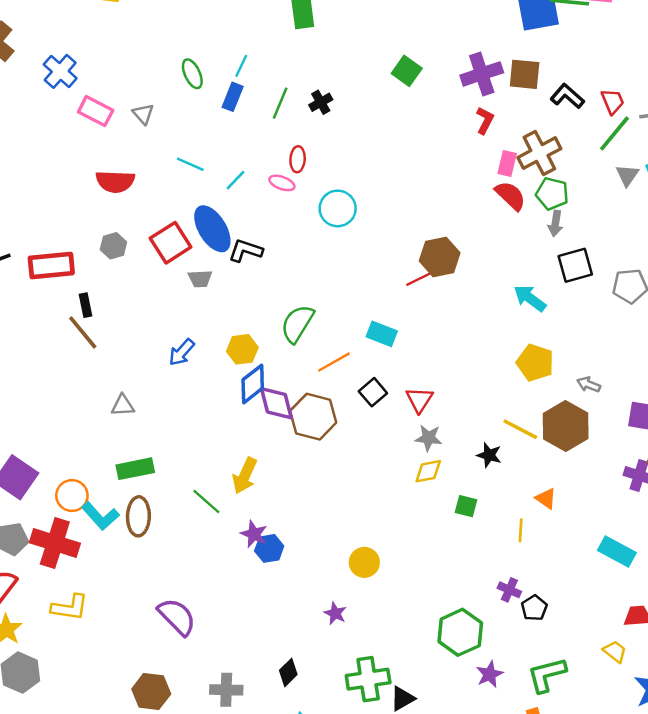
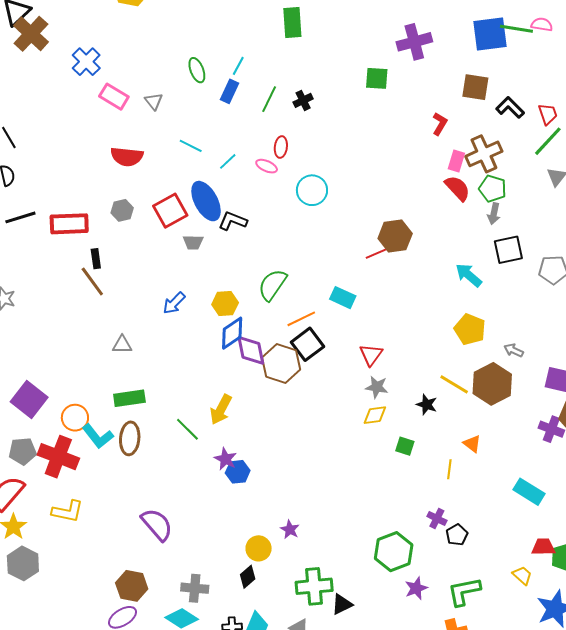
green square: (407, 71) -> (377, 78), turned -35
purple cross: (482, 74) -> (414, 42), moved
black square: (373, 392) -> (308, 344), moved, size x1.4
yellow circle: (364, 562) -> (259, 548), moved

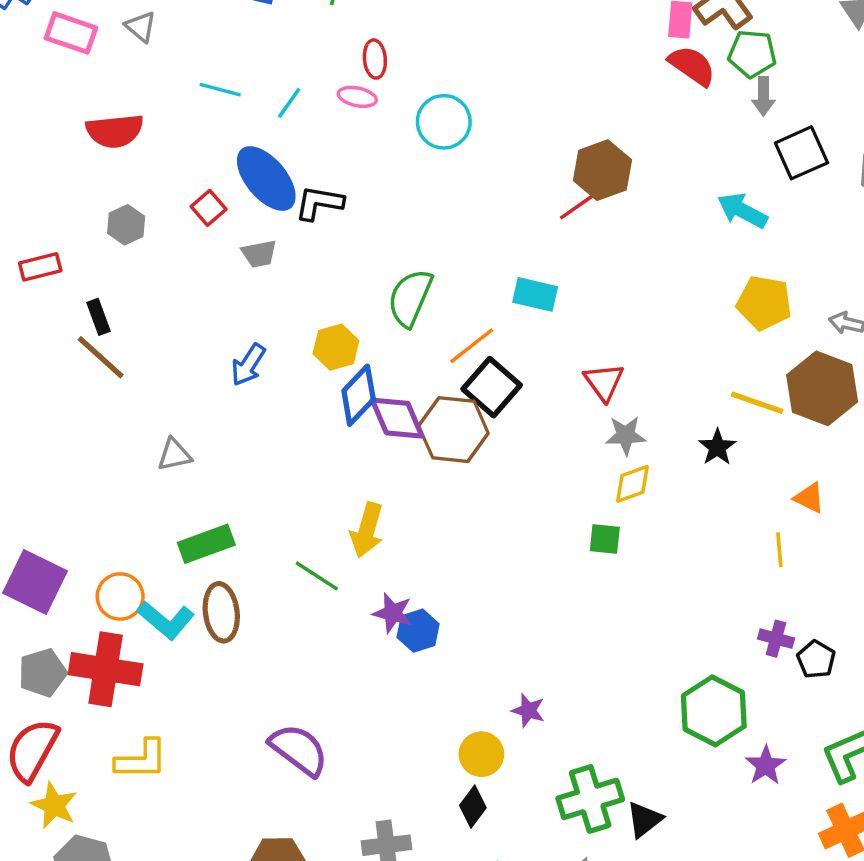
red square: (170, 211) -> (209, 208), size x0.6
red rectangle: (69, 224) -> (40, 267), size x0.6
black star: (427, 405) -> (717, 447), turned 30
green square: (405, 446) -> (605, 539), moved

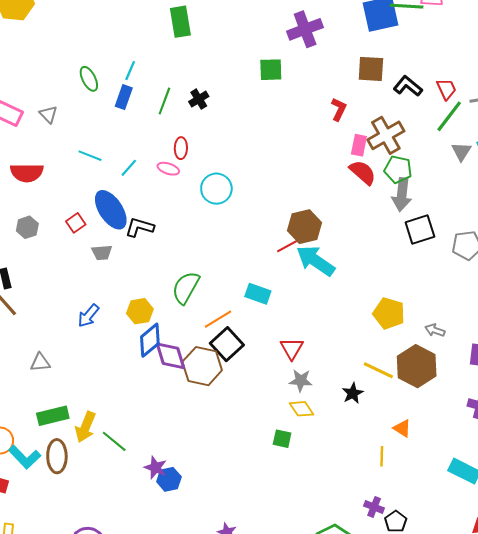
gray arrow: (763, 96) -> (402, 195), size x1.5
cyan arrow: (742, 211) -> (316, 261), moved, size x1.4
yellow diamond: (632, 484) -> (302, 409), turned 70
yellow arrow: (367, 530) -> (85, 427), moved

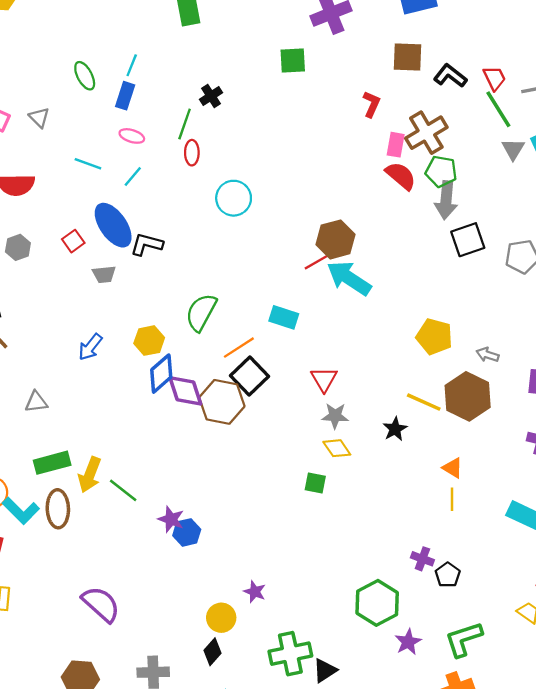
green line: (164, 101) -> (185, 124), moved
green line: (449, 116) -> (498, 109), turned -68
pink ellipse: (168, 169) -> (132, 136), moved
yellow line: (382, 456) -> (452, 499), moved

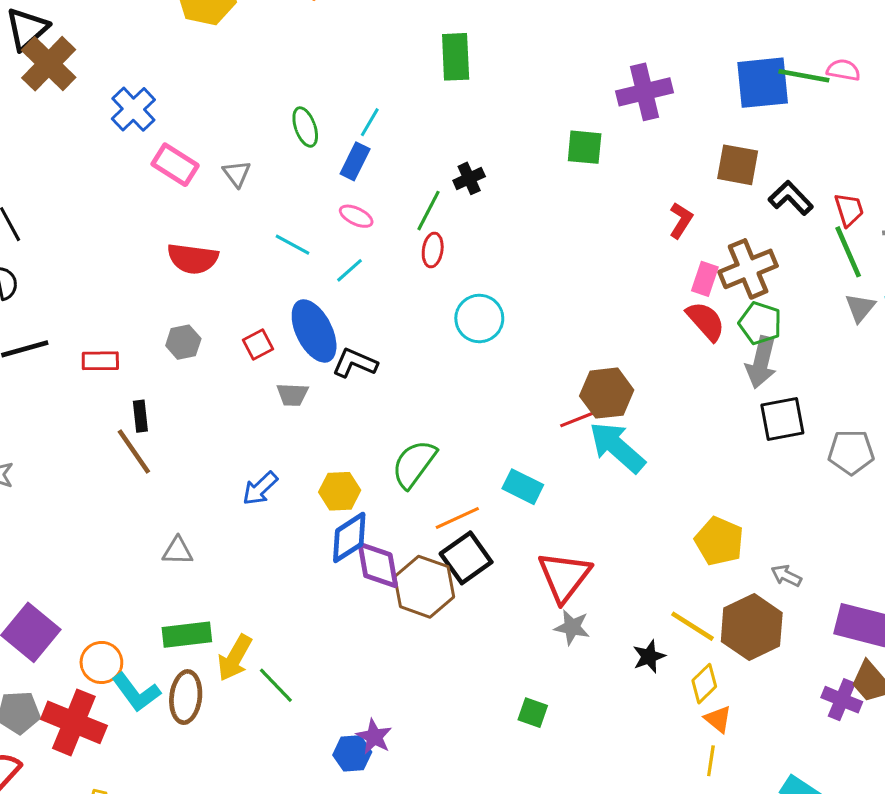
red triangle: (324, 379) -> (564, 577), size x1.5
yellow diamond: (337, 448) -> (704, 684), moved, turned 72
purple star: (171, 519) -> (374, 737), moved

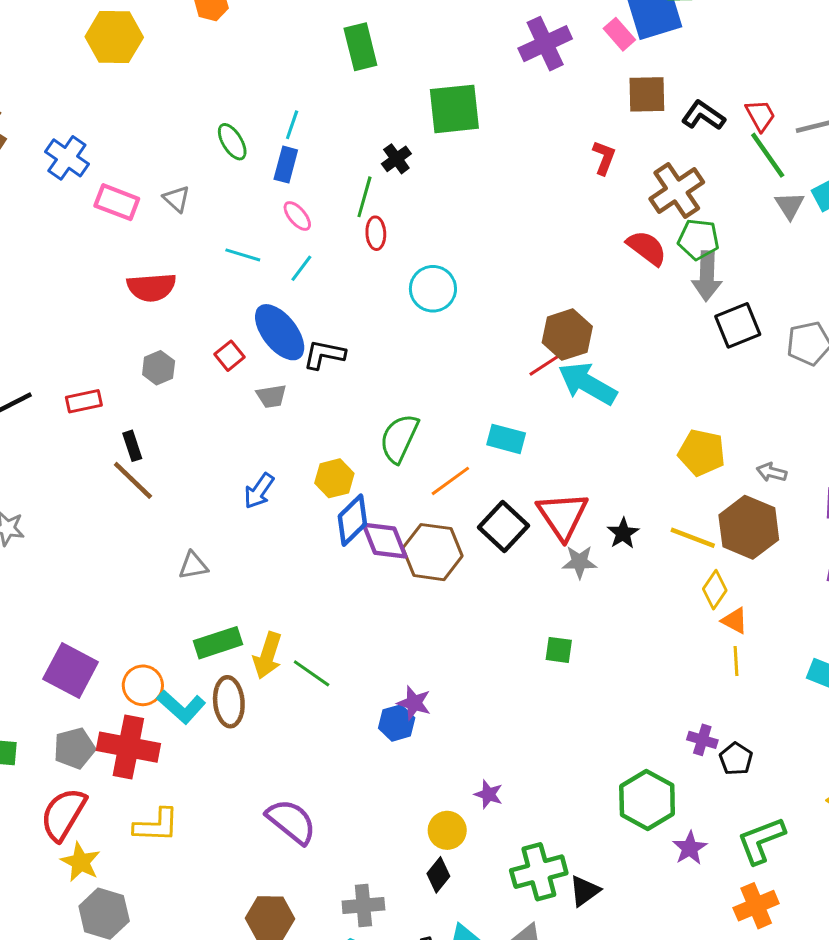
green square: (585, 147) -> (454, 109), moved, size x1.5
pink ellipse: (356, 216) -> (297, 216), turned 36
pink rectangle: (705, 279) -> (619, 34), moved, turned -48
black square: (466, 558) -> (503, 526), moved
black star: (649, 656) -> (623, 533), moved

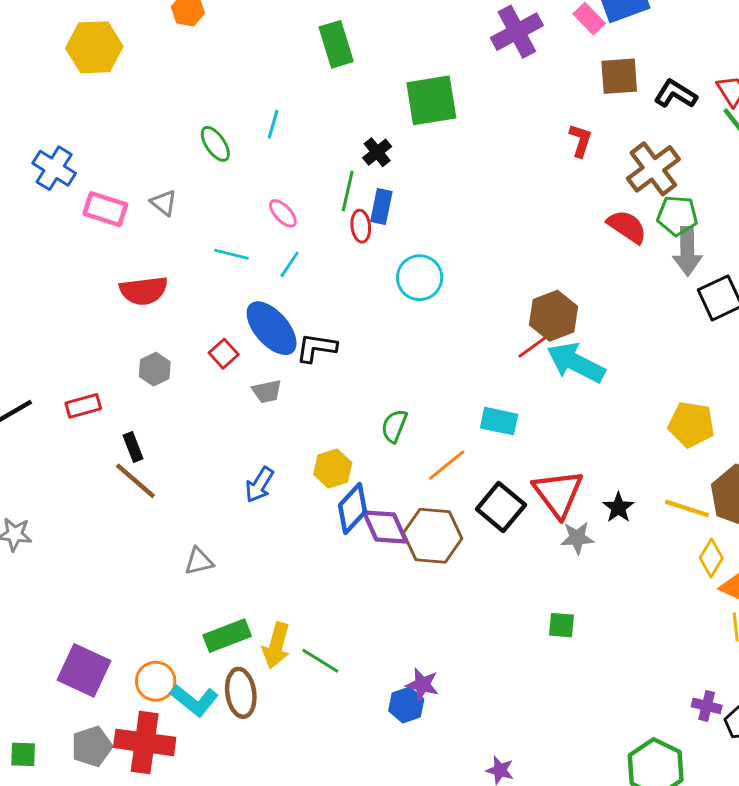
blue rectangle: (286, 165) -> (381, 207), moved
green semicircle: (399, 438) -> (394, 426), size x0.7

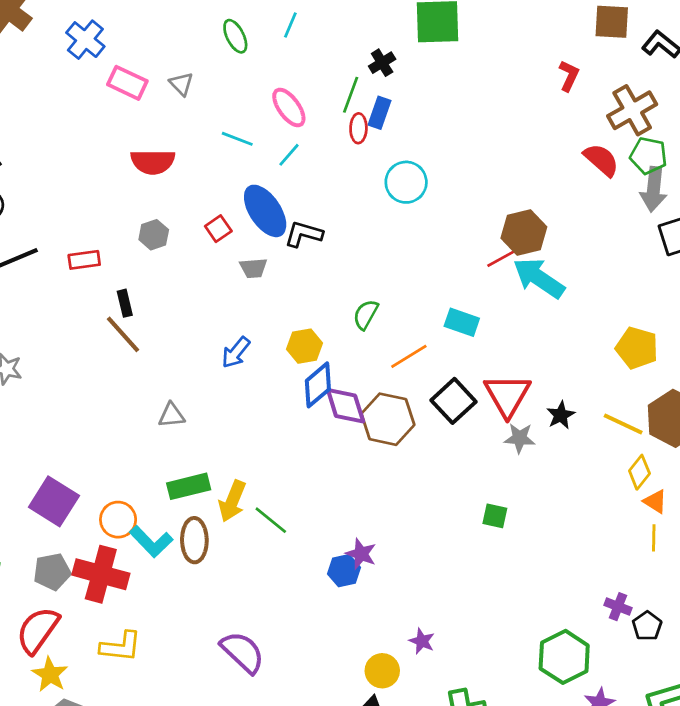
pink ellipse: (283, 213) -> (289, 108), size x1.4

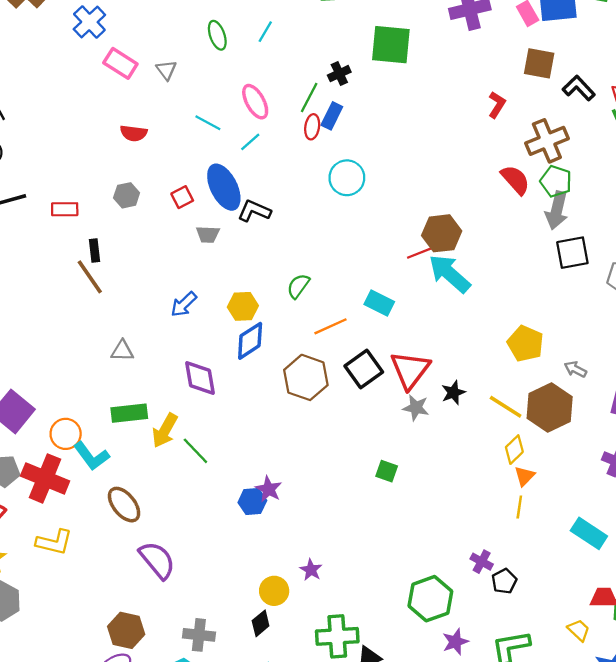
red semicircle: (153, 162) -> (134, 133), size x0.7
purple diamond: (346, 406) -> (200, 378), moved
orange triangle: (655, 501) -> (525, 476), turned 35
brown ellipse: (194, 540) -> (124, 505), moved, turned -45

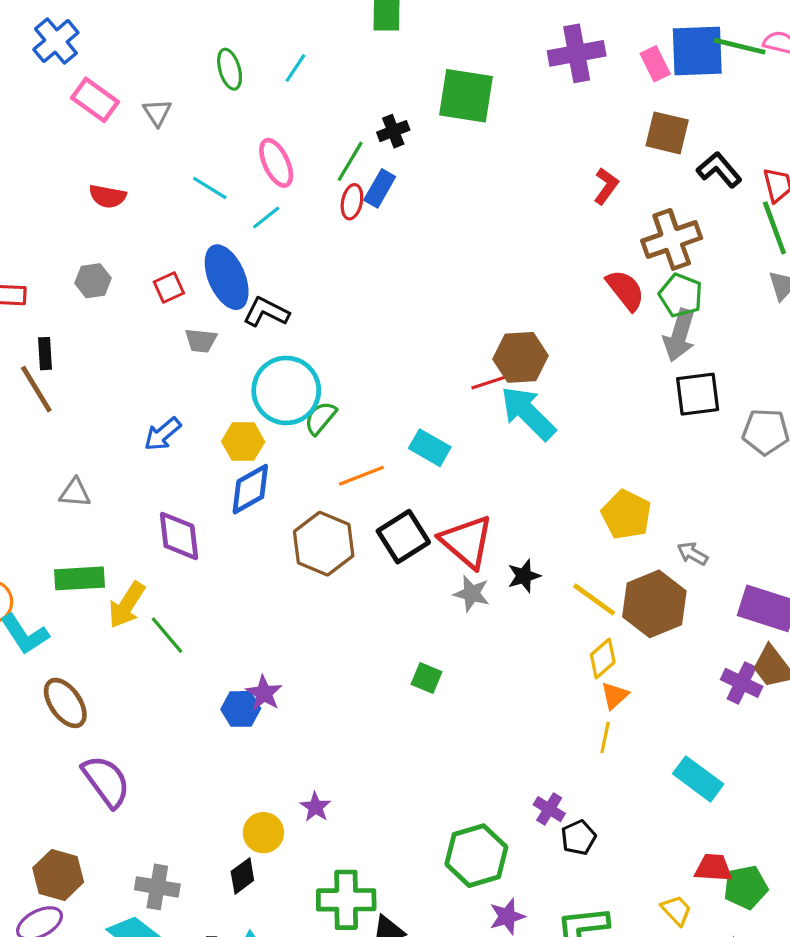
cyan circle: (347, 178) -> (286, 390), moved, size x1.4
red triangle: (410, 370) -> (467, 542), turned -30

